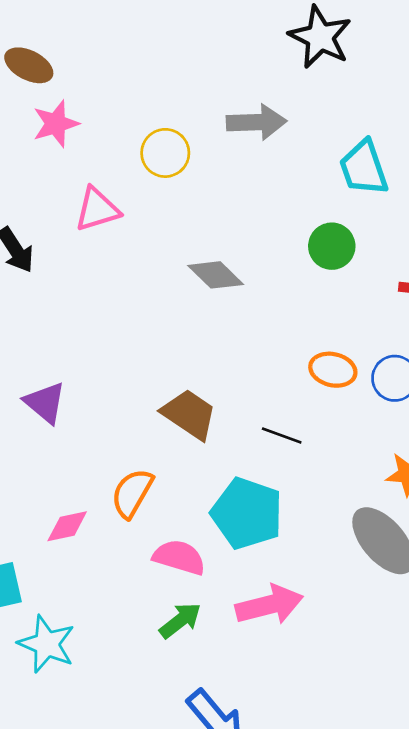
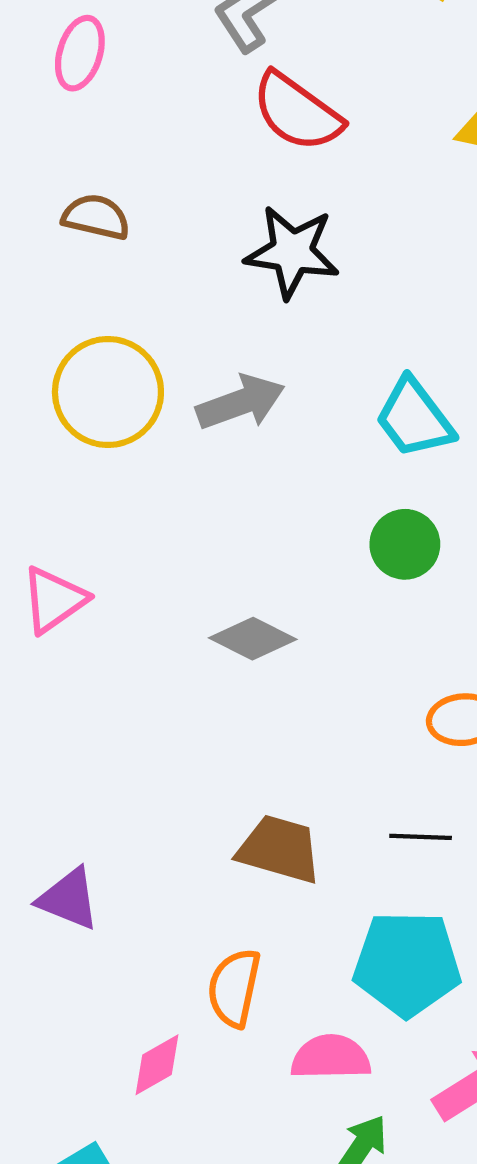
yellow circle: (165, 153) -> (108, 392), moved, size x1.5

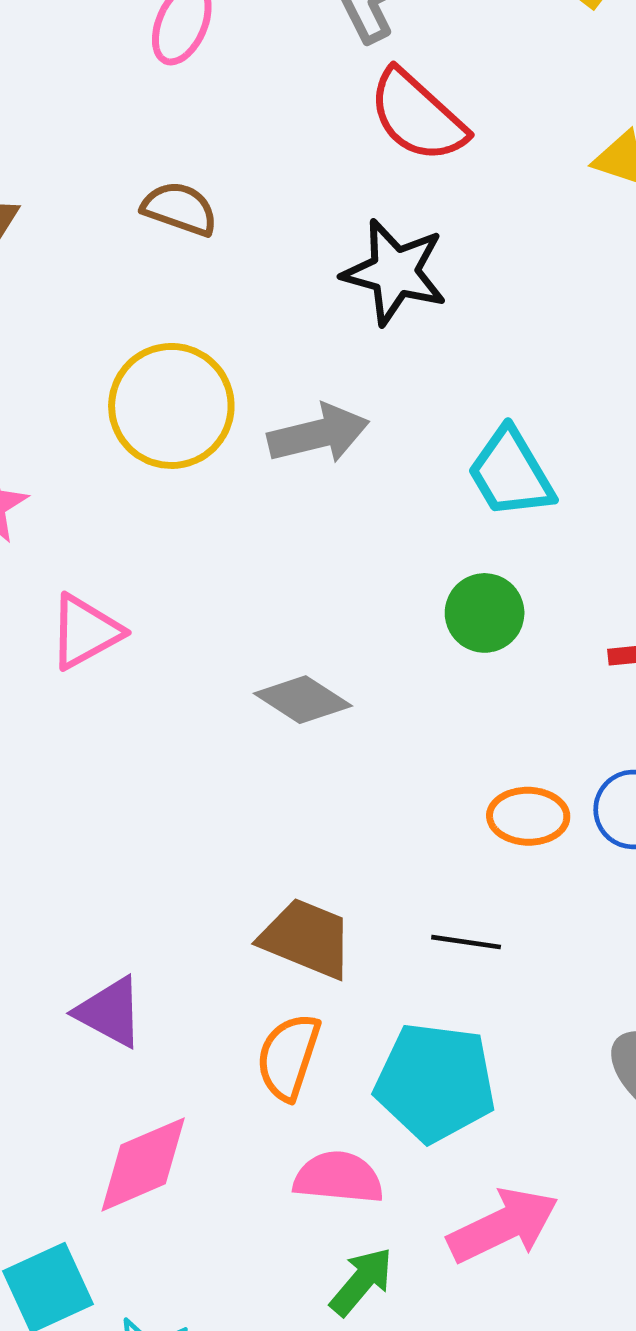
purple triangle: (69, 899) -> (110, 1012), moved
orange semicircle: (234, 988) -> (288, 1057), moved
pink diamond: (157, 1065) -> (143, 1164), size x1.5

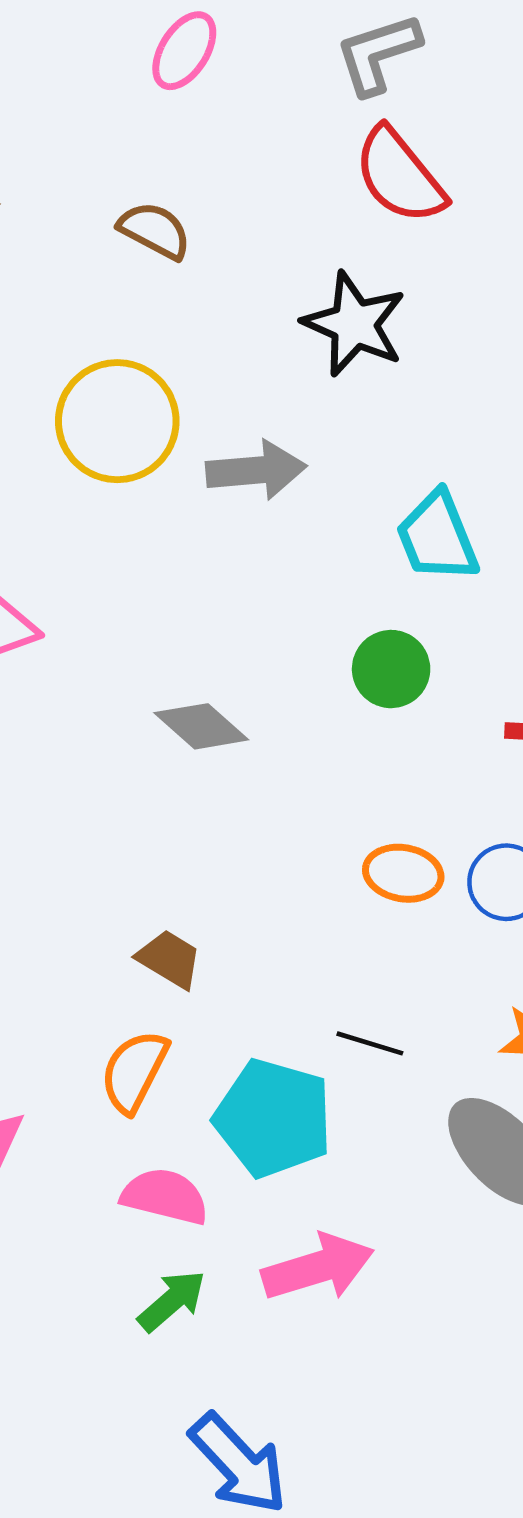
brown trapezoid: (307, 938) -> (169, 959), size x0.7
black line: (466, 942) -> (370, 1043), moved

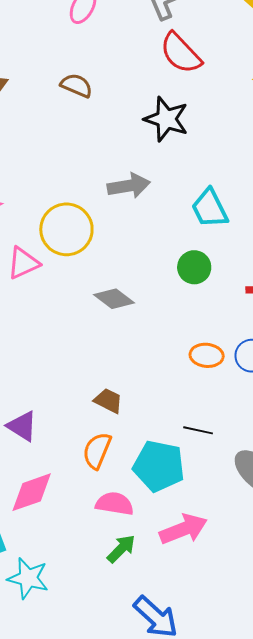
yellow circle: (117, 421) -> (66, 229), moved

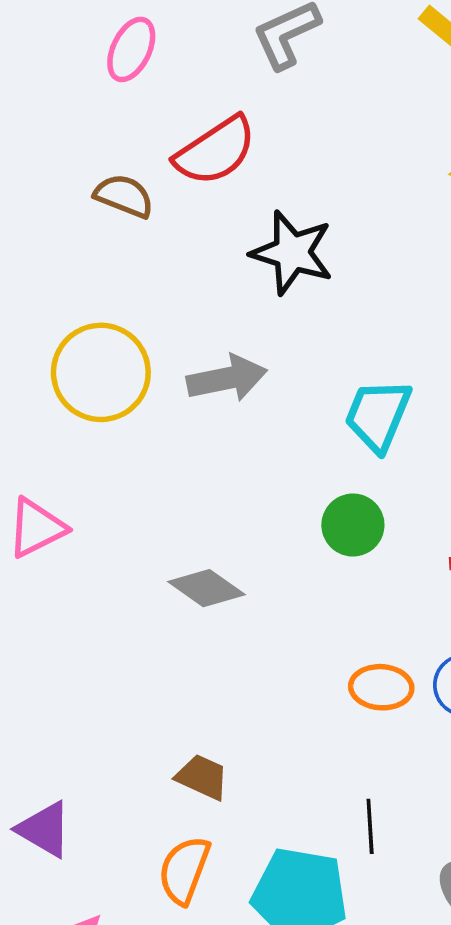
red semicircle: (181, 53) -> (215, 151), moved, turned -78
cyan trapezoid: (210, 208) -> (378, 415), turned 51
yellow circle: (66, 229) -> (101, 372), moved
black line: (198, 430) -> (370, 826), turned 76

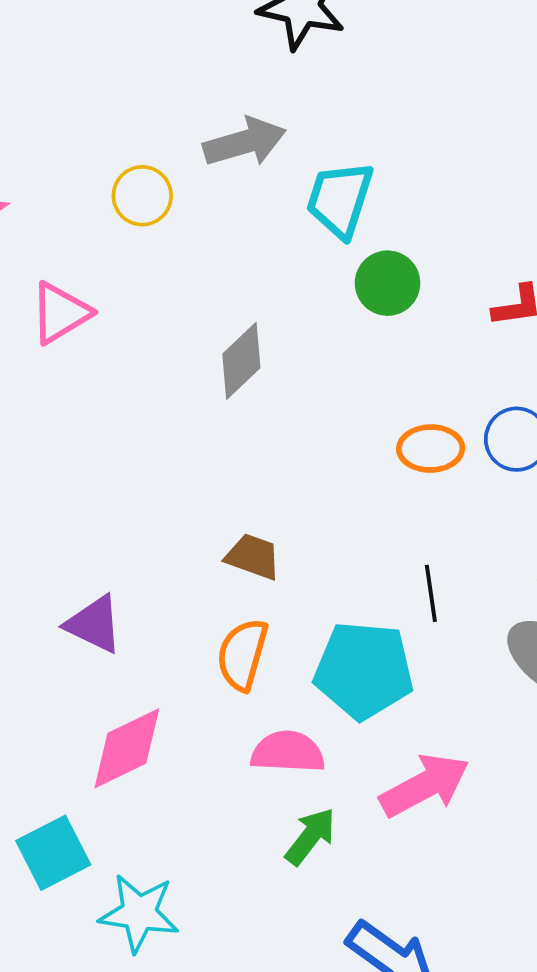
yellow circle: (101, 372) -> (142, 196), moved, size x0.6
cyan trapezoid: (378, 415) -> (340, 199), moved
gray diamond: (206, 588) -> (241, 361), turned -74

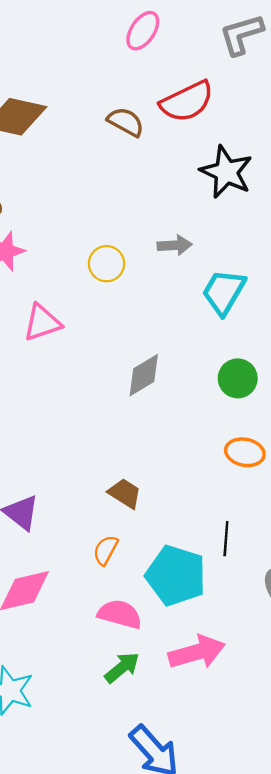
gray arrow: (245, 142) -> (175, 245), size x0.7
green circle: (388, 283) -> (238, 378), moved
orange semicircle: (242, 654) -> (106, 550), size x0.7

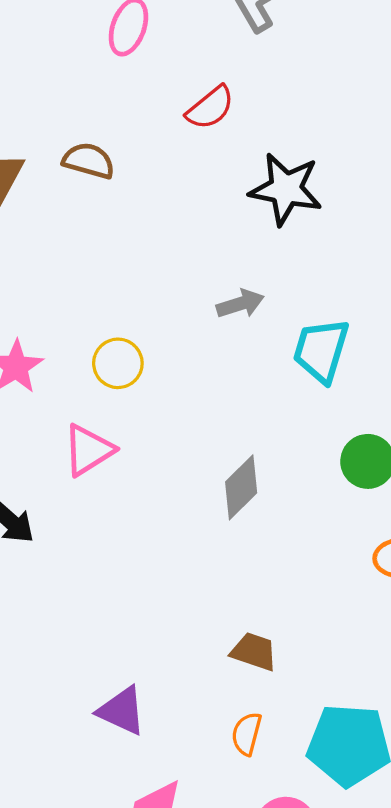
red semicircle: (187, 102) -> (210, 108), size x0.7
brown semicircle: (126, 122) -> (89, 161), moved
yellow circle: (106, 264) -> (118, 363), moved

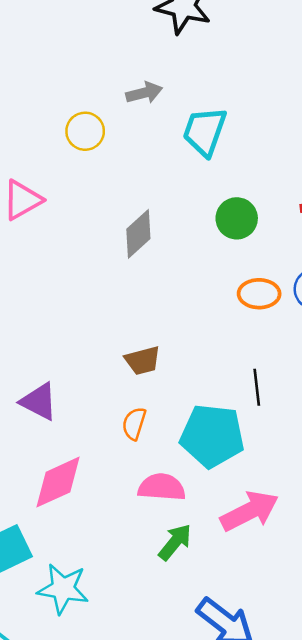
yellow circle: (118, 363) -> (85, 131), moved
brown trapezoid: (254, 652) -> (143, 361), turned 144

